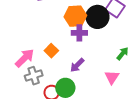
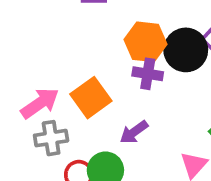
orange square: (51, 51) -> (91, 98), size x1.5

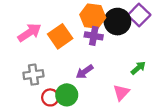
orange square: (91, 98) -> (60, 36), moved
pink arrow: (40, 103) -> (29, 32), moved

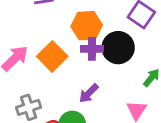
black circle: (117, 22) -> (118, 48), moved

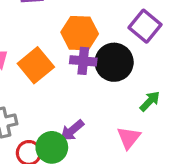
purple arrow: (89, 93) -> (72, 130), moved

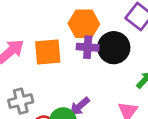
orange square: (36, 65) -> (48, 52), turned 36

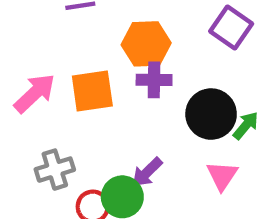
black circle: (114, 48) -> (211, 114), moved

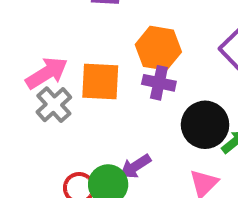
gray cross: (55, 170) -> (54, 105), moved, turned -36

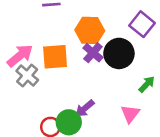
purple cross: (159, 83) -> (93, 53), turned 36
black circle: (205, 125) -> (119, 53), moved

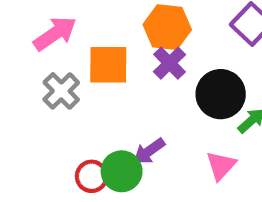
black circle: (119, 53) -> (221, 94), moved
pink arrow: (20, 56) -> (55, 33), moved

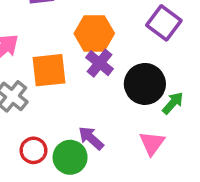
purple arrow: (149, 151) -> (91, 138), turned 84
red circle: (92, 176) -> (33, 150), moved

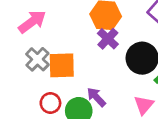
orange square: (49, 70) -> (62, 65), moved

